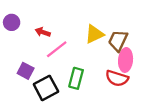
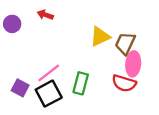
red arrow: (43, 32) -> (45, 15), moved
pink line: (57, 49) -> (49, 73), moved
purple square: (26, 71) -> (20, 88), moved

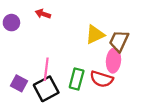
pink ellipse: (133, 64) -> (113, 61), moved
pink line: (49, 73) -> (46, 69), turned -45
red semicircle: (124, 83) -> (102, 79), moved

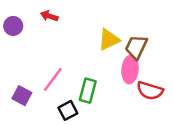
pink line: (46, 69) -> (53, 79), turned 30
red semicircle: (102, 79) -> (150, 91), moved
black square: (46, 89) -> (68, 110), moved, size x0.7

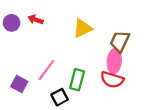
red arrow: (49, 16) -> (36, 20), moved
yellow triangle: (109, 40) -> (83, 28), moved
red semicircle: (150, 91) -> (112, 80), moved

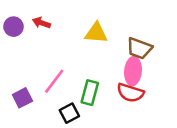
yellow triangle: (83, 28) -> (96, 33), turned 30
brown trapezoid: (120, 41) -> (139, 48), turned -95
purple square: (19, 84) -> (22, 98), turned 35

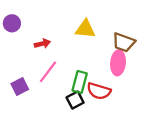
red arrow: (41, 23) -> (42, 44), moved, turned 147
red semicircle: (130, 93) -> (99, 91), moved
black square: (69, 113) -> (75, 100), moved

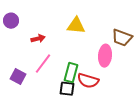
brown trapezoid: (124, 42) -> (122, 38), moved
purple square: (20, 87) -> (18, 77), turned -35
black square: (75, 100) -> (67, 89), turned 35

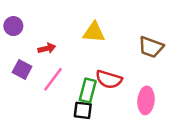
pink ellipse: (105, 56) -> (146, 100), moved
purple square: (18, 77) -> (22, 69), moved
red semicircle: (88, 81) -> (109, 79), moved

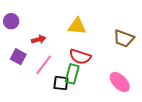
red semicircle: (109, 79) -> (80, 57), moved
pink ellipse: (146, 100) -> (120, 82), turned -50
black square: (83, 110) -> (61, 83), moved

